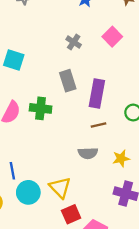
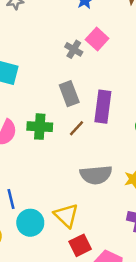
pink square: (112, 37) -> (97, 39), moved
brown line: (98, 125) -> (76, 128), moved, turned -32
gray semicircle: (88, 153) -> (96, 175), size x1.4

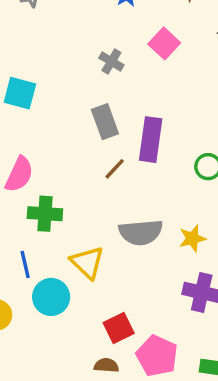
pink square: (97, 39) -> (164, 43), moved
green cross: (40, 127) -> (45, 214), moved
yellow triangle: (66, 215) -> (87, 262), moved

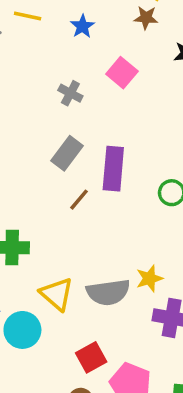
gray rectangle: (105, 122) -> (67, 153), turned 60
gray semicircle: (141, 232) -> (108, 292), moved
yellow star: (192, 238) -> (149, 278), moved

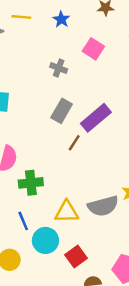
purple rectangle: (113, 169) -> (96, 118), turned 52
yellow triangle: (57, 294) -> (67, 212), turned -35
red square: (91, 357) -> (76, 256), moved

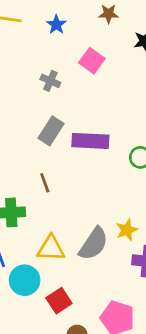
purple rectangle: (96, 118) -> (90, 141), turned 40
brown line: (74, 143) -> (45, 183), moved, turned -56
gray semicircle: (103, 206) -> (94, 244), turned -44

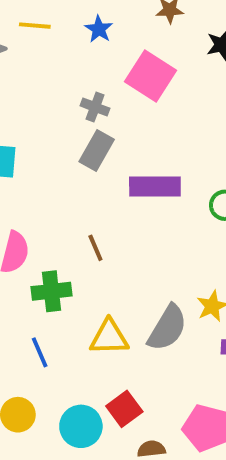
pink square: (92, 61) -> (151, 76), size x1.4
gray rectangle: (51, 131) -> (97, 150), moved
cyan circle: (25, 280) -> (81, 426), moved

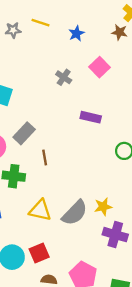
pink square: (151, 76) -> (100, 67), size x0.7
gray rectangle: (97, 150) -> (24, 133), moved
purple rectangle: (155, 187) -> (91, 117), moved, size x0.7

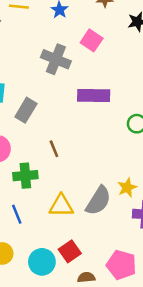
gray cross: (64, 77) -> (56, 59), size x1.6
purple rectangle: (91, 117) -> (94, 96), size x1.4
gray rectangle: (24, 133) -> (26, 110), moved

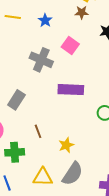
yellow star: (127, 188) -> (66, 145), moved

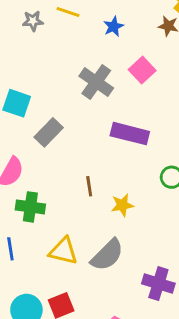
brown line: (38, 131) -> (89, 186), moved
yellow star: (66, 145) -> (122, 205), moved

